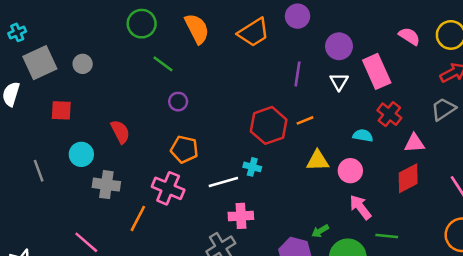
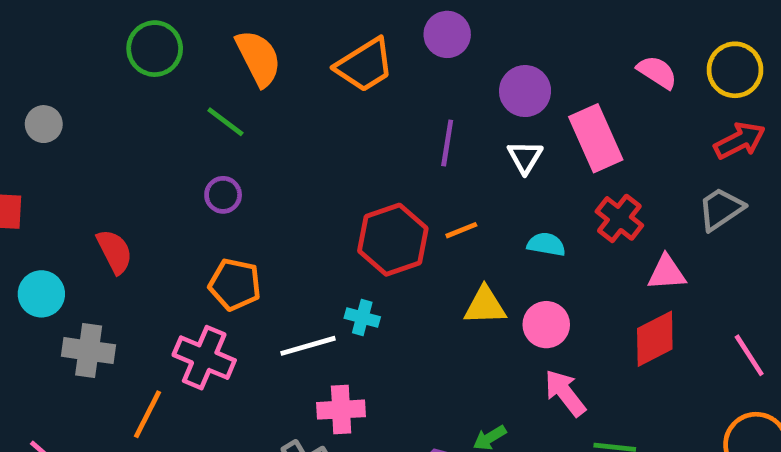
green line: (163, 64) -> (225, 122), moved
cyan semicircle: (363, 136) -> (546, 244), moved

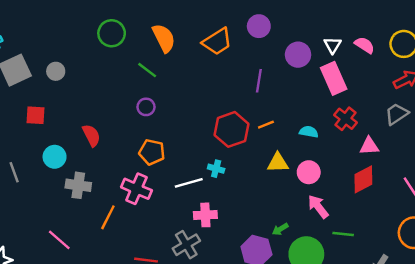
white triangle: (525, 157) -> (332, 45), moved

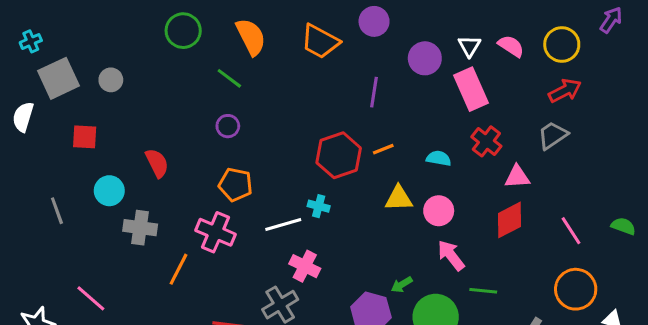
orange trapezoid: (217, 42) -> (320, 41), turned 60
pink cross: (205, 215) -> (305, 266), turned 30
pink line: (59, 240) -> (91, 298), moved

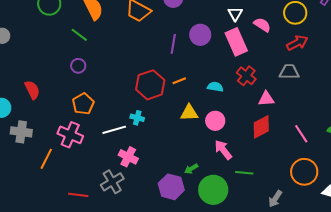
pink semicircle: (511, 46) -> (262, 25), moved
purple circle: (425, 58) -> (200, 35), moved
gray trapezoid: (553, 135) -> (289, 72), turned 35
orange pentagon: (235, 185) -> (83, 104), turned 30

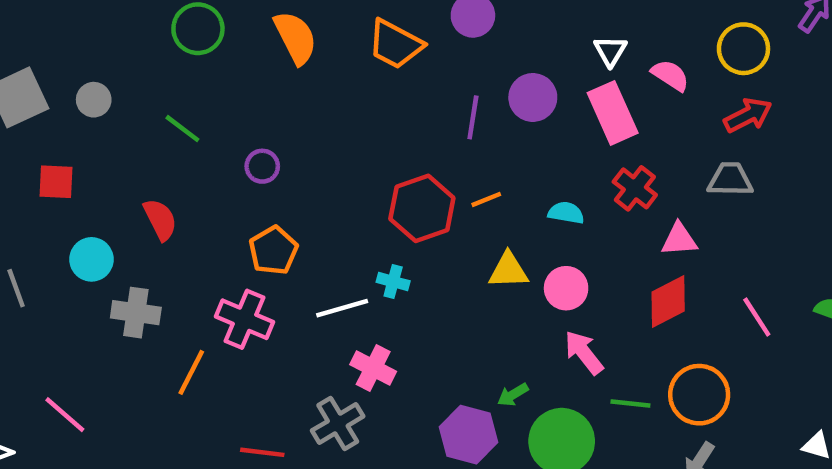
green line: (79, 35) -> (182, 129), moved
orange circle: (304, 172) -> (699, 395), moved

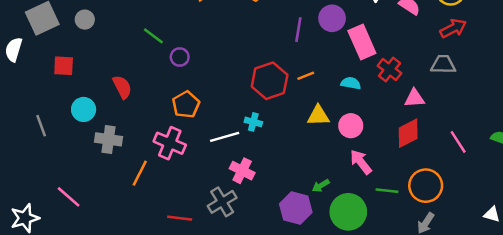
pink rectangle: (613, 113) -> (362, 42), moved
green line: (182, 129) -> (153, 36), moved

